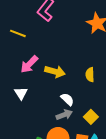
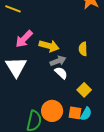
white triangle: (21, 93) -> (16, 67), size x1.6
gray arrow: (64, 115) -> (58, 61), moved

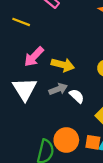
gray arrow: (58, 61) -> (58, 89), moved

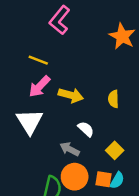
yellow line: (21, 22) -> (38, 60), moved
gray arrow: (58, 89) -> (70, 149), moved, turned -132

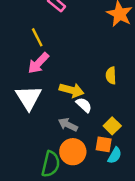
yellow line: (38, 60) -> (37, 37), turned 42
yellow arrow: (71, 95) -> (72, 90), moved
orange square: (103, 179) -> (104, 144), moved

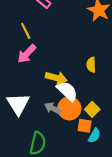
white triangle: (29, 98) -> (18, 104), moved
white semicircle: (84, 105) -> (67, 91), size x1.5
orange circle: (73, 152) -> (69, 108), moved

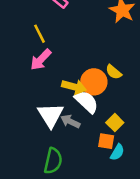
yellow semicircle: (91, 65) -> (114, 72), turned -48
white triangle: (18, 104) -> (51, 115), moved
orange circle: (69, 108) -> (94, 82), moved

